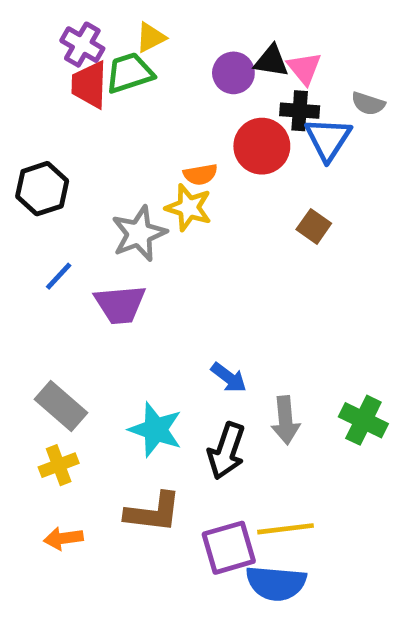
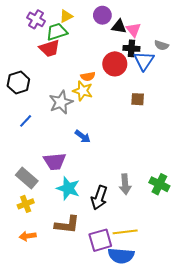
purple circle: (233, 73) -> (102, 15), moved
red trapezoid: (89, 85) -> (49, 48), moved, turned -110
brown square: (314, 226) -> (138, 99), turned -32
purple trapezoid: (120, 304) -> (55, 161), moved
blue arrow: (229, 378) -> (83, 136), moved

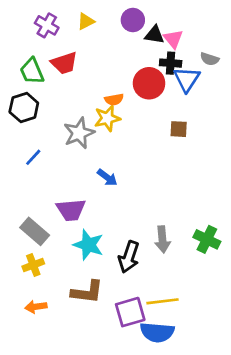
green trapezoid: (57, 32) -> (32, 71), moved, turned -95
yellow star: (83, 91) -> (107, 118), turned -30

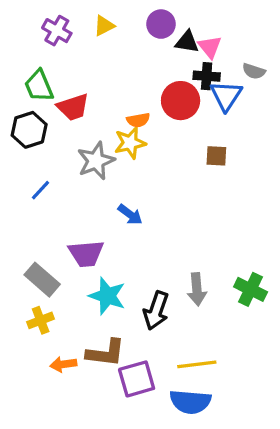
red trapezoid: (64, 63) -> (73, 107), moved
orange arrow: (36, 307) -> (63, 364), moved
purple square: (130, 312) -> (137, 379), moved

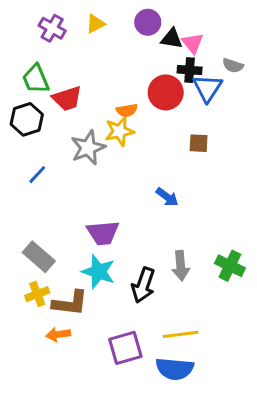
blue arrow: (130, 214) -> (167, 197), moved
purple trapezoid: (86, 254) -> (103, 233), moved
brown L-shape: (106, 353) -> (70, 303), moved

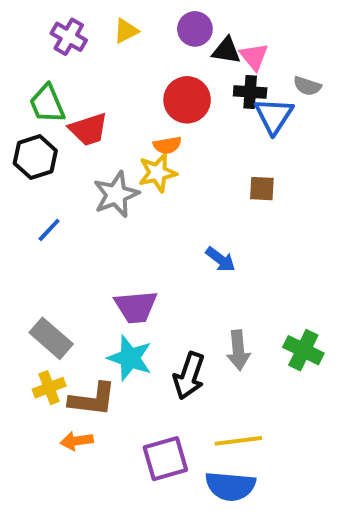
red circle: (166, 92) -> (187, 100), moved

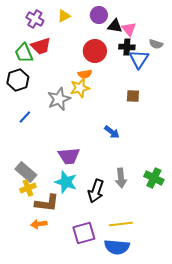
red trapezoid: (88, 129) -> (41, 46), moved
yellow cross: (49, 388) -> (28, 188), moved

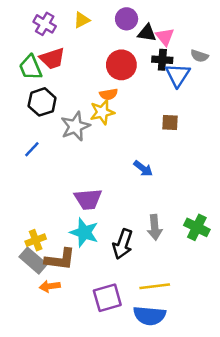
black hexagon: (18, 80) -> (42, 102), moved
gray rectangle: (26, 172) -> (33, 261), moved

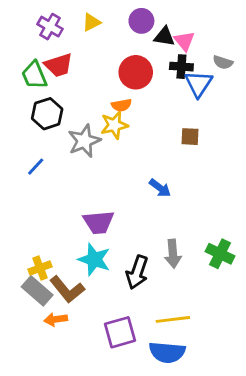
brown L-shape: (60, 259) -> (67, 289), turned 44

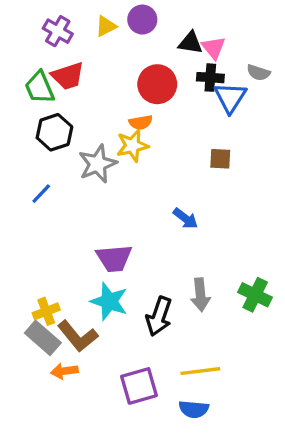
purple circle: (141, 21) -> (142, 20), moved
blue semicircle: (167, 352) -> (194, 409), size x0.7

